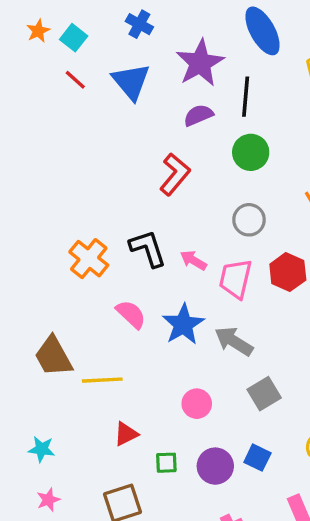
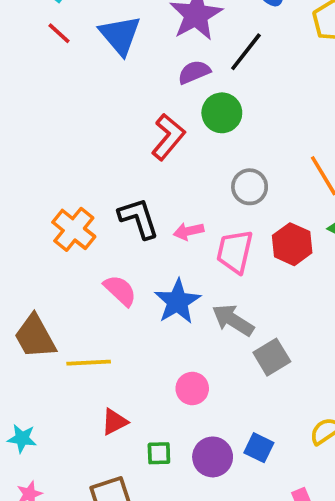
black line: (246, 97) -> (246, 52), turned 33
green circle: (251, 152) -> (222, 113), moved
pink arrow: (193, 260) -> (189, 231), turned -44
gray square: (264, 394) -> (272, 357), moved

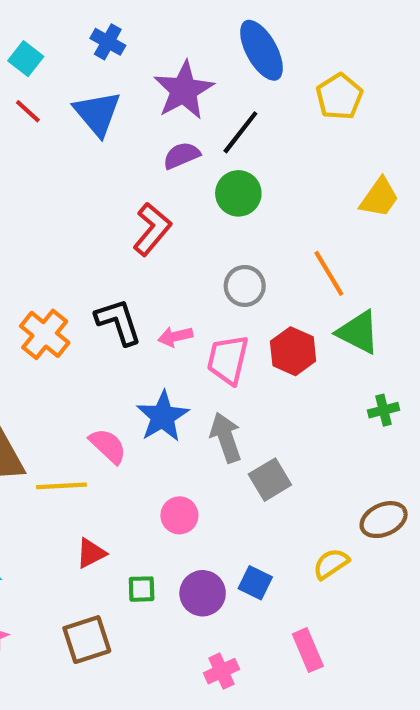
green circle: (222, 113) -> (238, 193), moved
pink semicircle: (120, 290) -> (108, 446), moved
gray arrow: (233, 320) -> (226, 438), turned 39

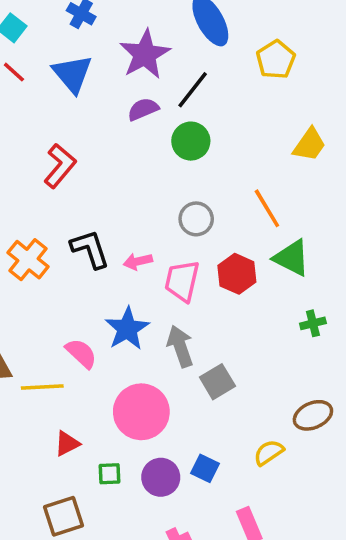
red L-shape: (152, 229) -> (60, 166), moved
pink circle: (179, 515) -> (141, 412), size x1.8

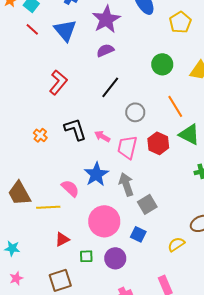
black line: (193, 90) -> (110, 87), moved
green circle: (191, 141) -> (162, 64), moved
orange cross: (28, 260) -> (40, 135), size x0.6
pink arrow: (138, 261) -> (102, 136), turned 42
blue square: (205, 468) -> (138, 234), moved

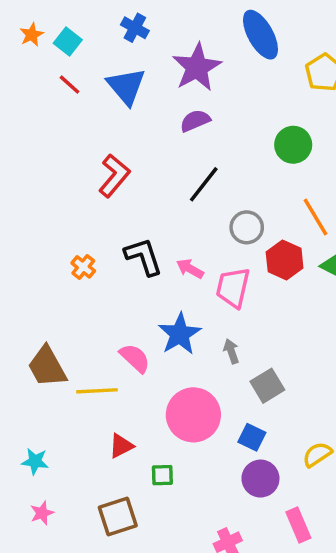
red hexagon: (158, 143) -> (285, 260), moved
gray arrow: (126, 184) -> (231, 351), size x0.6
purple circle: (115, 258) -> (260, 479), moved

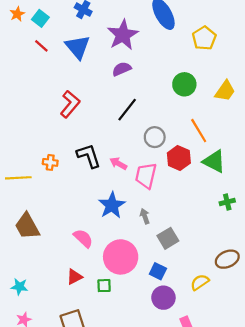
orange cross: (83, 267) -> (50, 162), turned -32
pink semicircle: (135, 358) -> (83, 238), moved
yellow line: (97, 391) -> (18, 178), moved
green square: (162, 475) -> (104, 286), moved

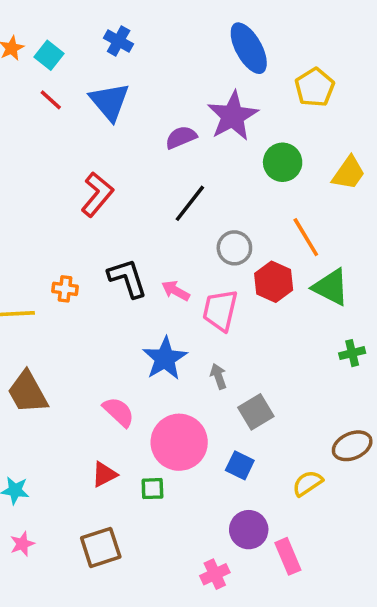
purple star: (123, 35) -> (233, 116), moved
purple circle: (163, 298) -> (249, 530), moved

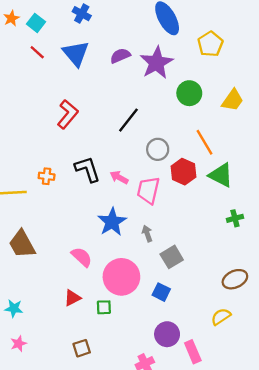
purple semicircle: (181, 137) -> (120, 56), moved
yellow semicircle: (308, 483) -> (221, 317), moved
brown square: (101, 547) -> (82, 348), moved, size x0.7

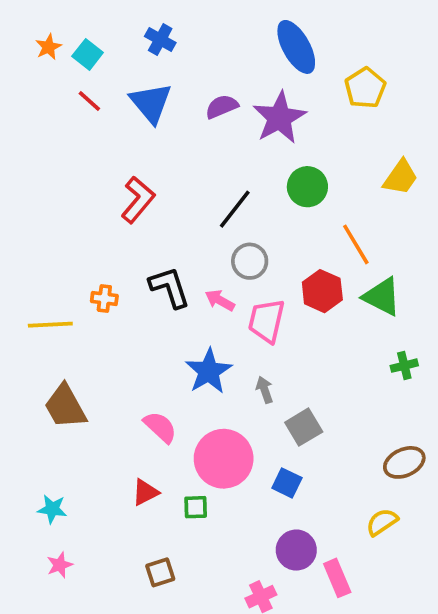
green circle: (189, 93) -> (307, 187), moved
gray circle: (158, 149) -> (250, 261), moved

